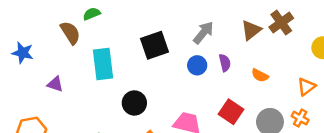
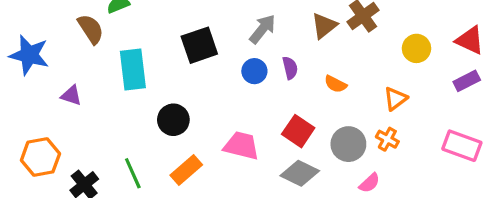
blue star: (23, 53) -> (29, 55), size x1.4

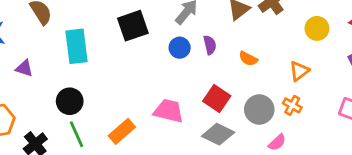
black circle: (173, 120) -> (70, 101), moved

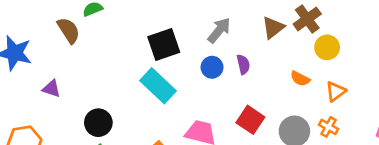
yellow circle: (317, 28) -> (327, 47), moved
cyan rectangle: (77, 46) -> (158, 86), moved, turned -40
orange semicircle: (248, 59) -> (300, 79), moved

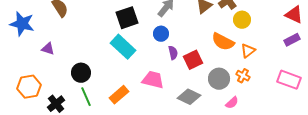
purple semicircle: (243, 64) -> (173, 53), moved
orange semicircle: (300, 79) -> (223, 42), size x1.6
red square: (250, 120) -> (193, 60), moved, turned 30

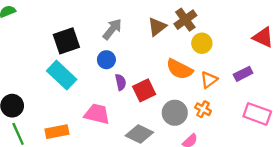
purple rectangle: (292, 40) -> (243, 74), moved
orange rectangle: (119, 95) -> (57, 132), turned 30

